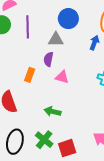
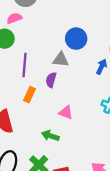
purple line: (28, 27) -> (24, 65), moved
pink triangle: (62, 77) -> (66, 113), moved

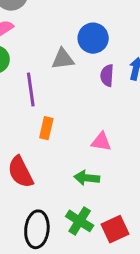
gray triangle: (61, 60) -> (63, 59), moved
purple semicircle: (51, 80) -> (107, 75), moved

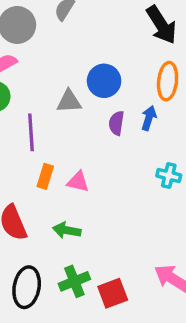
pink triangle: (101, 142) -> (78, 182), moved
green arrow: (87, 178) -> (67, 230), moved
green cross: (80, 221) -> (74, 281), turned 32

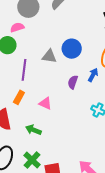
purple semicircle: (116, 123) -> (73, 82), moved
orange rectangle: (45, 176) -> (19, 97), moved
green cross: (74, 281) -> (32, 160), turned -36

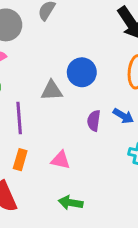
blue arrow: (93, 75) -> (123, 116), moved, turned 104
green arrow: (33, 130) -> (71, 203), moved

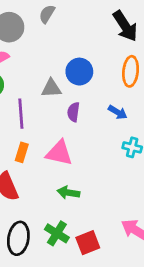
purple semicircle: (94, 121) -> (73, 112), moved
pink triangle: (60, 160) -> (59, 153), size x1.5

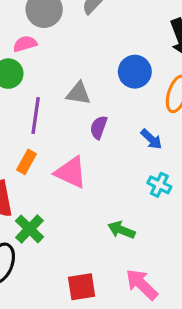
blue circle: (79, 72) -> (135, 72), moved
green arrow: (68, 193) -> (121, 230), moved
green cross: (57, 233) -> (29, 229), moved

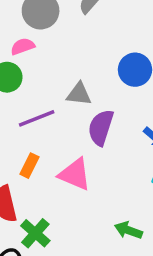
purple line: (36, 116) -> (37, 118), turned 63
purple semicircle: (99, 127) -> (101, 128), size x1.5

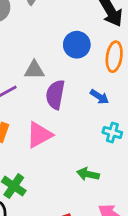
pink triangle: (75, 174) -> (39, 135), turned -44

